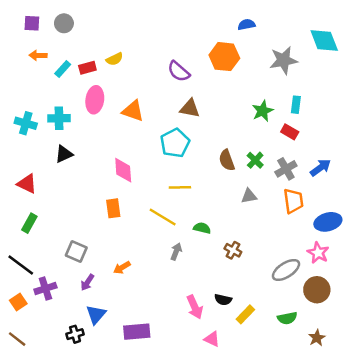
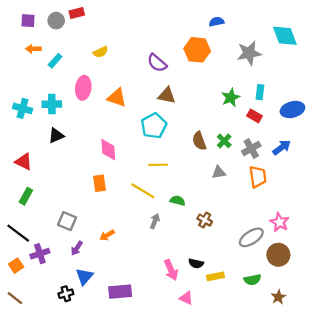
red rectangle: (87, 68) -> (77, 13), moved
blue ellipse: (328, 222) -> (292, 109), moved
yellow rectangle: (245, 314) -> (215, 276), turned 35

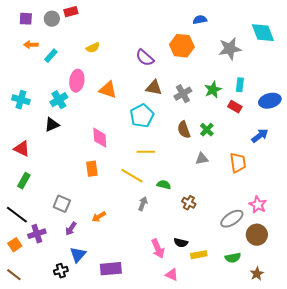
cyan cross: (52, 104) -> (59, 100), moved, turned -30
gray cross: (251, 149) -> (183, 94), moved

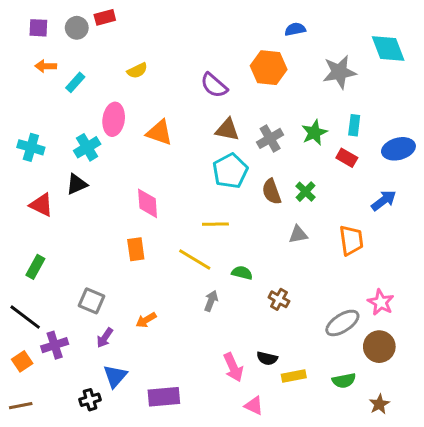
cyan pentagon: (142, 116) -> (230, 171), moved
red triangle: (22, 149) -> (41, 205), moved
brown line: (14, 275) -> (21, 406), turned -49

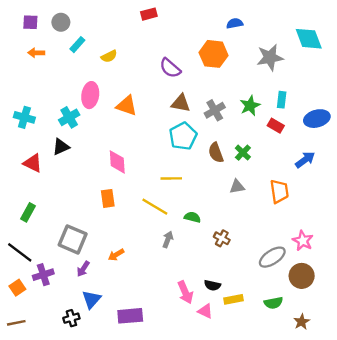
red rectangle: (105, 17) -> (149, 14), moved
cyan rectangle: (75, 82) -> (77, 45), moved
gray square: (91, 301) -> (73, 239), size x1.4
pink triangle: (254, 406) -> (205, 311), moved

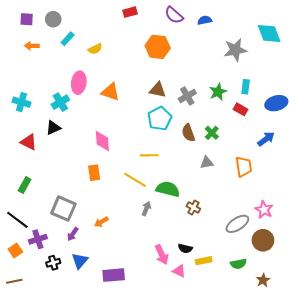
orange hexagon: (214, 54) -> (158, 47), moved
purple semicircle: (170, 68) -> (174, 15), moved
green semicircle: (192, 217) -> (168, 189), size x1.6
black cross: (71, 318) -> (53, 263), moved

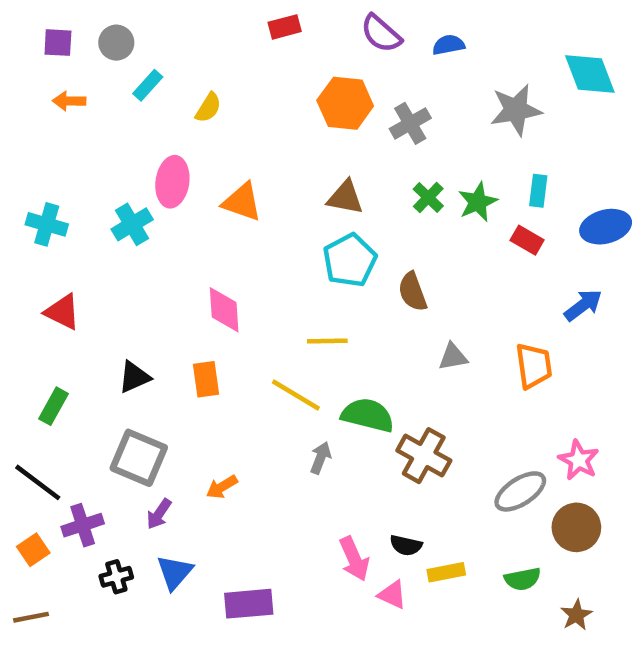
yellow semicircle: (95, 49) -> (208, 108), turned -32
gray cross: (187, 96) -> (410, 123), moved
black triangle: (53, 128) -> (134, 377), moved
green cross: (212, 133) -> (428, 197), moved
brown cross: (193, 208) -> (424, 456), size x1.6

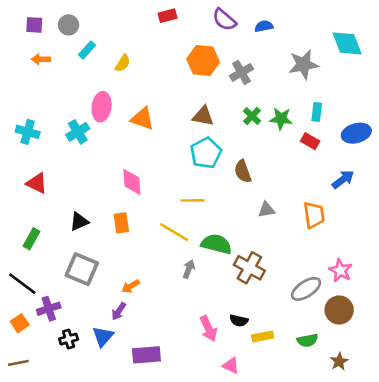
green star: (478, 202) -> (281, 119), turned 30
purple arrow: (159, 514) -> (119, 311), moved
pink triangle: (392, 595) -> (231, 365), moved

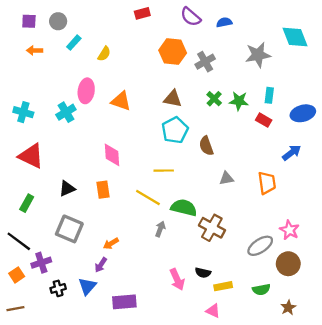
red triangle: (37, 183) -> (31, 156), size x1.4
pink triangle: (231, 365) -> (213, 311), moved

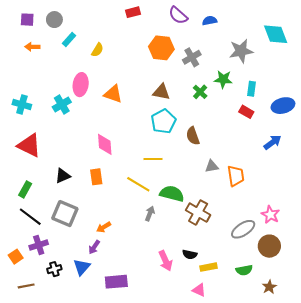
green star: (239, 101) -> (223, 79), moved
orange trapezoid: (267, 183) -> (236, 176), moved
black line: (19, 241) -> (30, 217), moved
brown line: (15, 309) -> (26, 286), moved

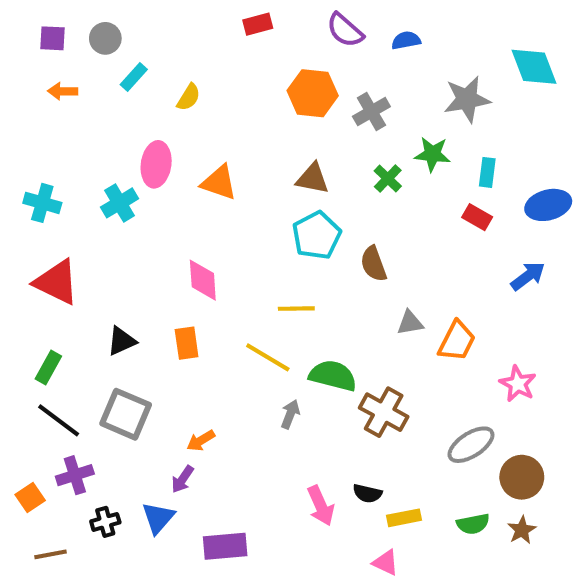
orange trapezoid: (236, 176) -> (457, 341), turned 35
pink star: (270, 215) -> (518, 384), moved
brown star: (269, 287) -> (522, 530), moved

